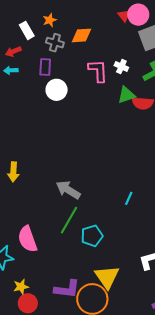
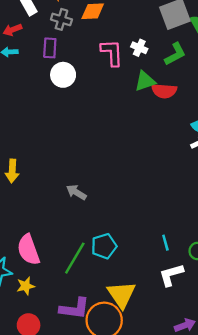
gray arrow: (68, 190) -> (76, 192), size x0.7
cyan line: (129, 198) -> (165, 243), moved, turned -40
green line: (69, 220) -> (75, 258), moved
yellow star: (21, 287) -> (26, 286), moved

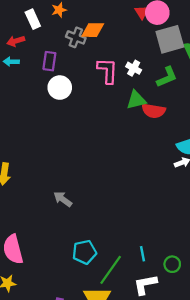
gray cross: (61, 19) -> (76, 37), moved
green line: (75, 258) -> (111, 270), moved

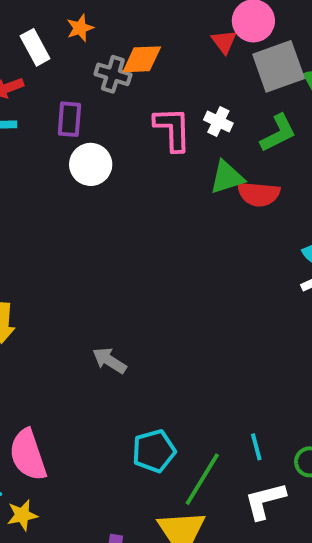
red triangle: (142, 12) -> (224, 42), moved

